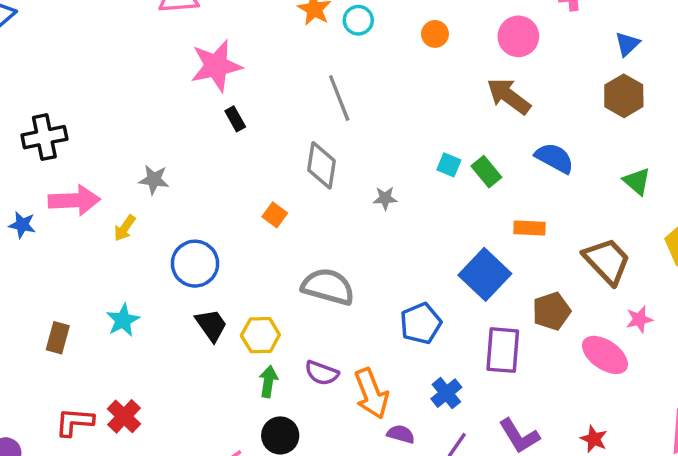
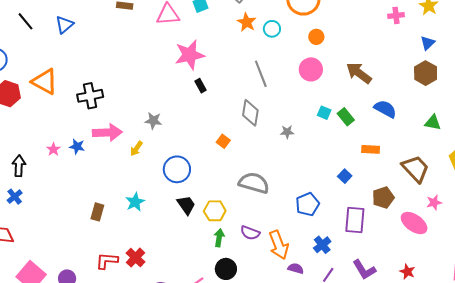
pink circle: (518, 36) -> (311, 69), moved
green triangle: (637, 181) -> (433, 123), turned -30
blue square: (485, 274) -> (345, 176), size x0.5

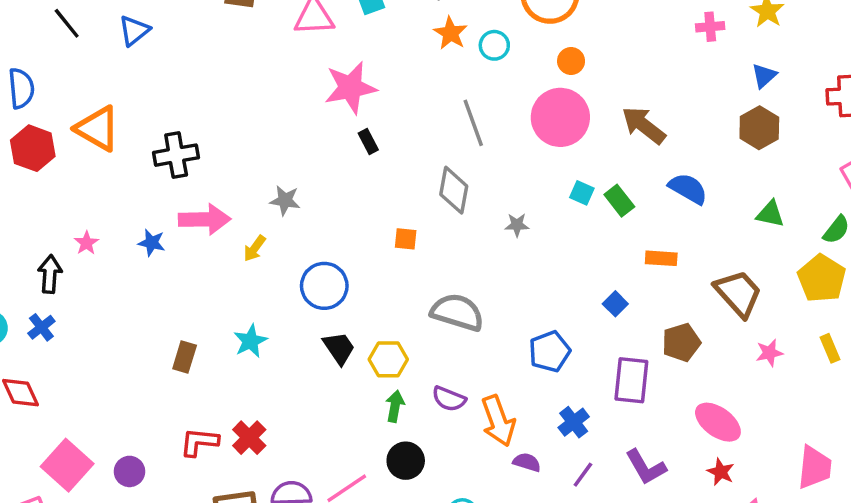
pink circle: (311, 69) -> (560, 117), size x1.4
orange square: (223, 141) -> (406, 239), turned -32
pink star: (53, 149) -> (86, 243), moved
pink ellipse: (414, 223) -> (718, 422), moved

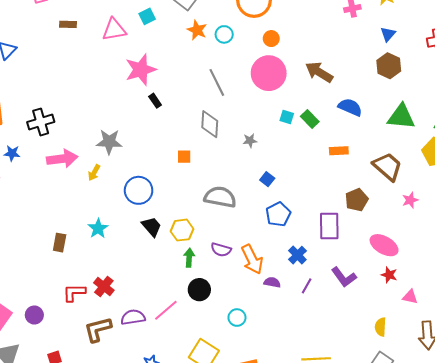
gray star: (285, 200) -> (109, 142), size x1.4
green triangle: (770, 214) -> (401, 117), size x1.6
blue star: (152, 243) -> (12, 153), moved
blue square: (615, 304) -> (267, 179), moved

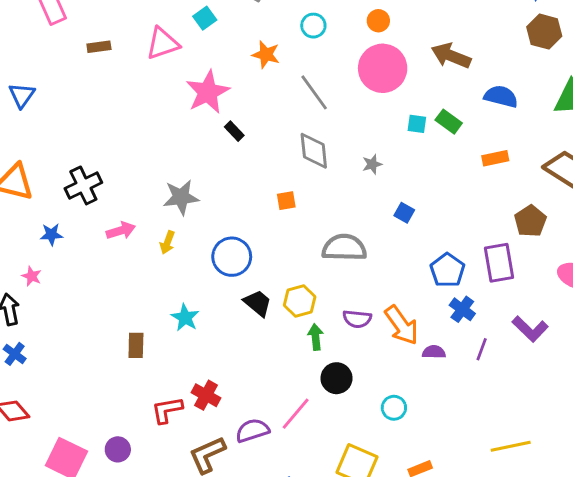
orange star: (197, 30) -> (266, 55), moved
pink arrow: (62, 159) -> (121, 231), size x0.7
blue pentagon: (278, 214) -> (447, 270), moved

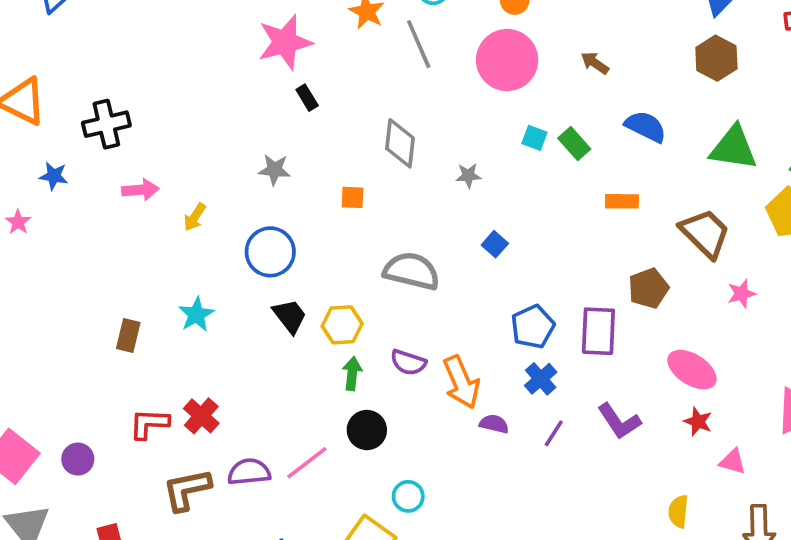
brown arrow: (451, 56) -> (595, 63), size x0.6
gray line: (314, 92) -> (419, 44), moved
gray star: (181, 197) -> (274, 170), moved, size x0.7
cyan circle: (394, 408) -> (408, 496), moved

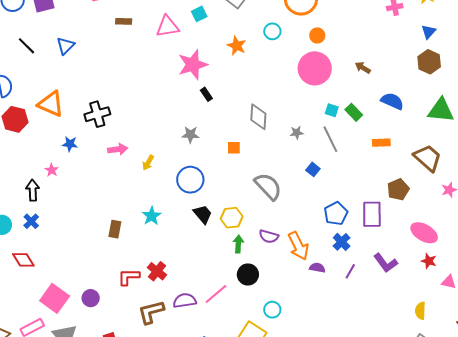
gray line: (419, 44) -> (330, 139), moved
gray semicircle: (412, 271) -> (268, 186), turned 36

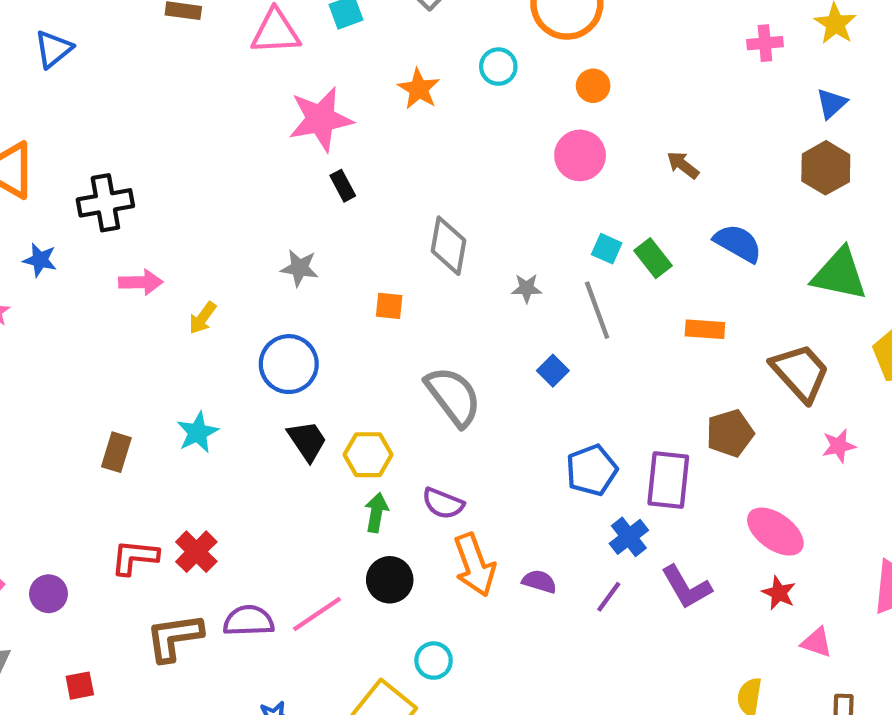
pink circle: (315, 68) -> (580, 155), size x0.7
blue cross: (342, 242) -> (629, 537), moved
orange arrow: (298, 246) -> (475, 565), moved

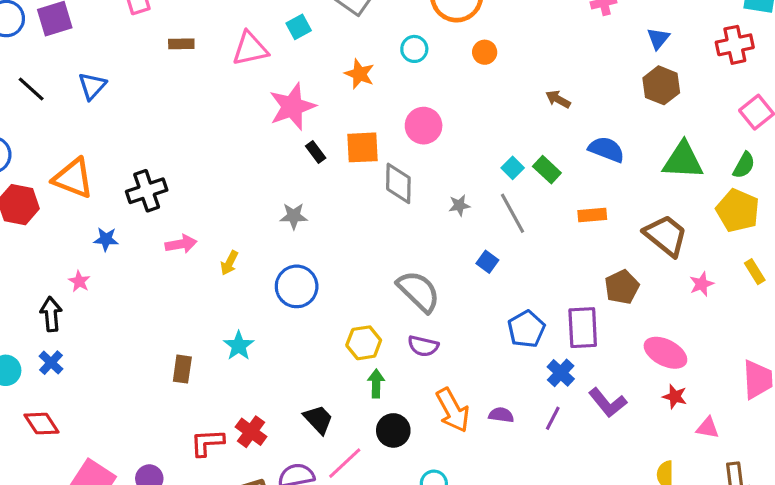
pink circle: (580, 155) -> (424, 126), moved
cyan square: (607, 249) -> (513, 168), turned 30
orange square: (389, 306) -> (363, 147), moved, size x1.6
black trapezoid: (307, 441) -> (318, 419), moved
purple semicircle: (443, 503) -> (423, 346), moved

